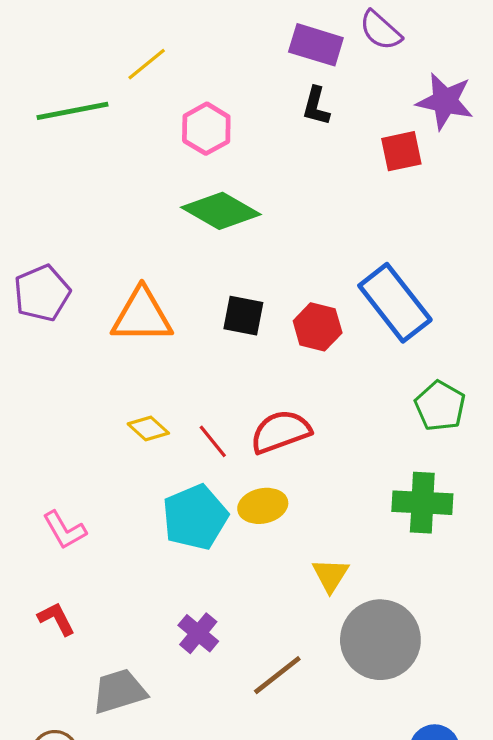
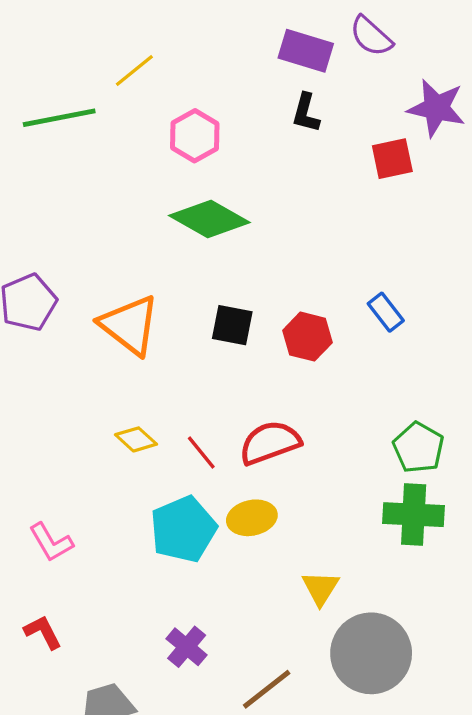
blue rectangle: (395, 303) -> (386, 312), size x0.5
orange triangle: (142, 316) -> (129, 325), turned 38
green pentagon: (440, 406) -> (418, 448), moved

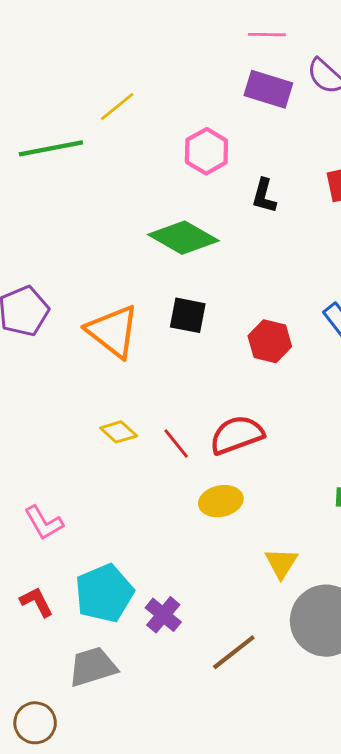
black L-shape: (306, 113) -> (264, 196), moved
pink hexagon: (195, 136) -> (206, 151), moved
black square: (232, 325) -> (188, 315), moved
cyan pentagon: (183, 529) -> (104, 593), moved

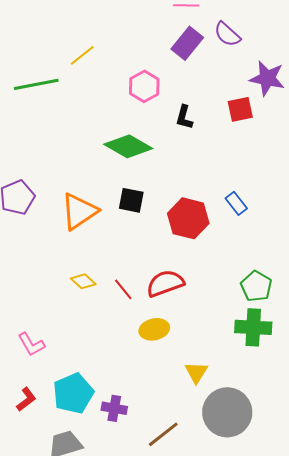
purple rectangle: (268, 89) -> (187, 43), turned -68
orange triangle: (113, 331) -> (79, 211), turned 48
red hexagon: (270, 341) -> (188, 218), size x1.4
red L-shape: (37, 602) -> (26, 399), turned 80
purple cross: (163, 615) -> (114, 408), turned -30

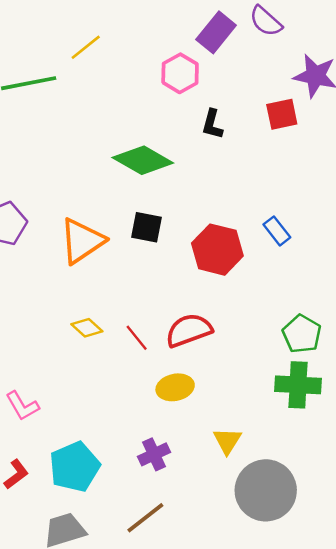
pink hexagon: (144, 86) -> (180, 73), moved
purple cross: (114, 408) -> (154, 454), moved, turned -35
brown line: (163, 434) -> (145, 518), moved

